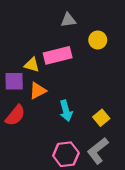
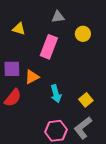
pink rectangle: (58, 55) -> (49, 47), turned -55
yellow triangle: (32, 65) -> (19, 29), moved

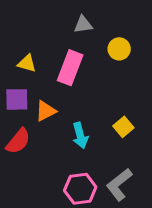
yellow triangle: (19, 29) -> (27, 63), moved
yellow square: (86, 100) -> (123, 127), moved

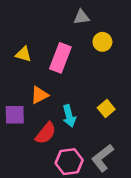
gray triangle: (83, 24) -> (81, 17), moved
purple square: (17, 99) -> (15, 115), moved
red semicircle: (18, 141) -> (46, 133), moved

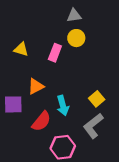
yellow circle: (102, 42) -> (76, 38), moved
pink rectangle: (60, 58) -> (55, 53), size x0.7
gray L-shape: (102, 158) -> (93, 126), moved

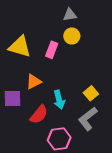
yellow triangle: (21, 49) -> (20, 47), size x1.6

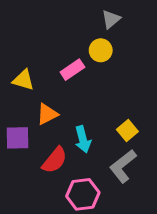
gray triangle: (70, 15) -> (111, 19), moved, turned -32
yellow triangle: (20, 47) -> (23, 80), moved, size x0.7
pink rectangle: (52, 50) -> (72, 70), turned 35

